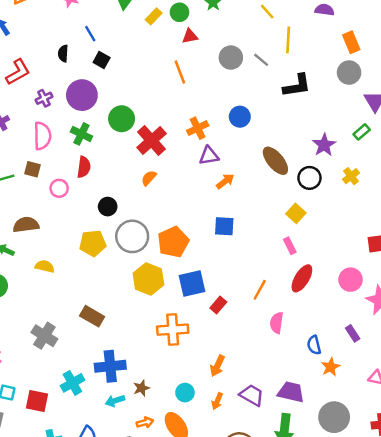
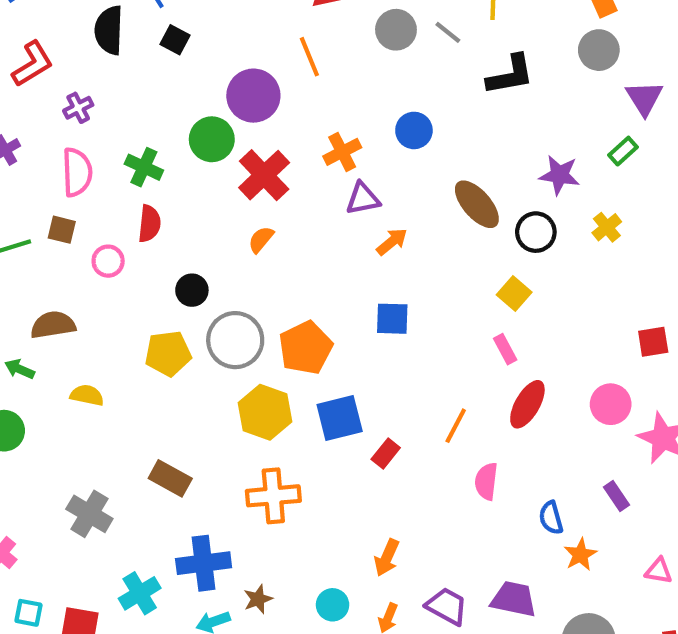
black semicircle: (63, 53) -> (109, 30), size x1.6
purple circle: (82, 95) -> (253, 96), moved
purple star: (324, 145) -> (559, 175), turned -30
orange cross: (173, 330) -> (273, 496), moved

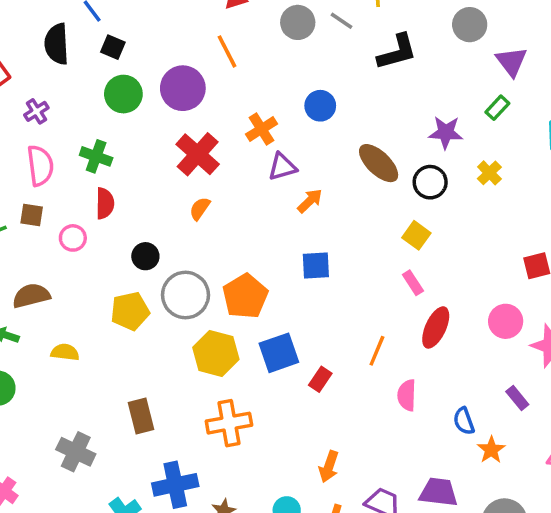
green circle: (212, 139) -> (123, 94), moved
brown rectangle: (170, 478) -> (141, 416), turned 52

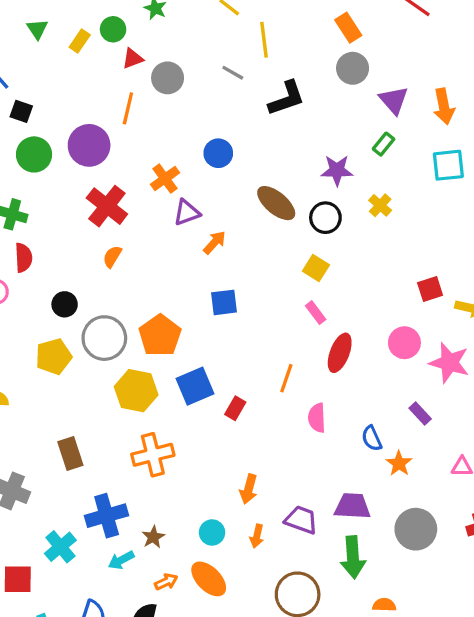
gray circle: (298, 22) -> (168, 78), moved
orange line: (227, 51) -> (128, 108), turned 44

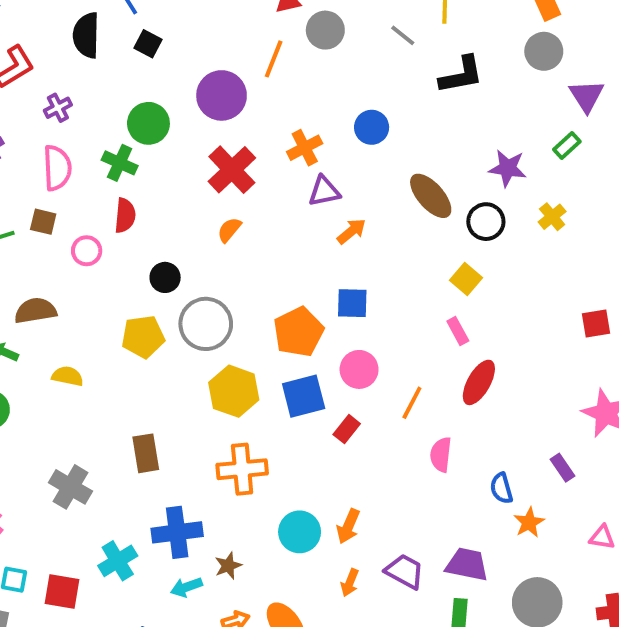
green circle: (34, 154) -> (148, 123), moved
orange pentagon: (160, 335) -> (299, 332), moved
pink circle: (404, 343) -> (359, 369), moved
cyan circle: (212, 532) -> (300, 532), moved, size x1.4

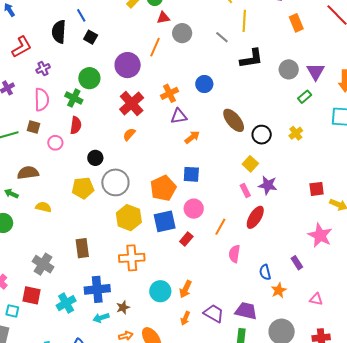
gray circle: (544, 51) -> (289, 69), moved
purple star: (508, 168) -> (268, 185), moved
red square: (62, 591) -> (32, 295), moved

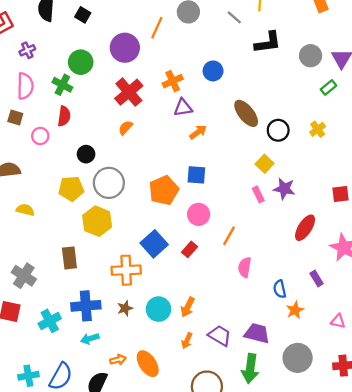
red ellipse: (255, 217) -> (305, 228), moved
yellow hexagon: (129, 218) -> (97, 221), moved
blue square: (165, 221) -> (154, 244), moved, turned -30
brown star: (123, 307) -> (125, 308), moved

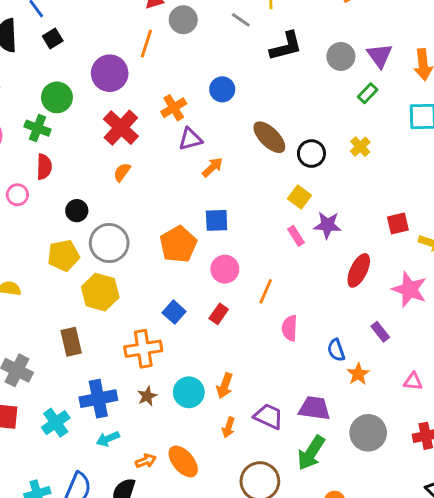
black square: (83, 15) -> (53, 39), turned 35
blue square: (154, 244) -> (174, 312), size x0.7
green arrow: (250, 369) -> (311, 453), turned 32

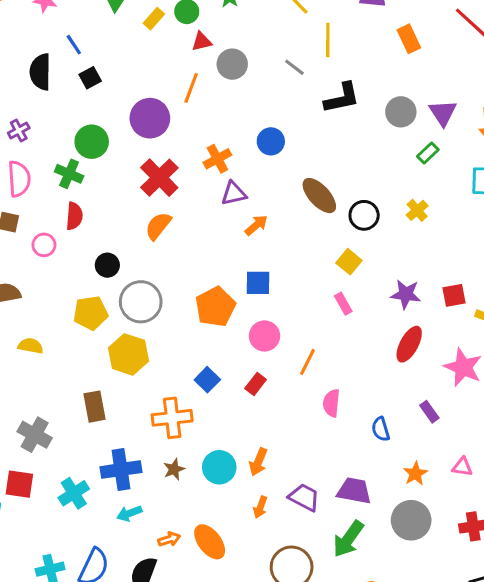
orange semicircle: (122, 172) -> (158, 226), size x1.4
purple star: (327, 225) -> (406, 294), moved
orange star: (358, 374) -> (415, 474), moved

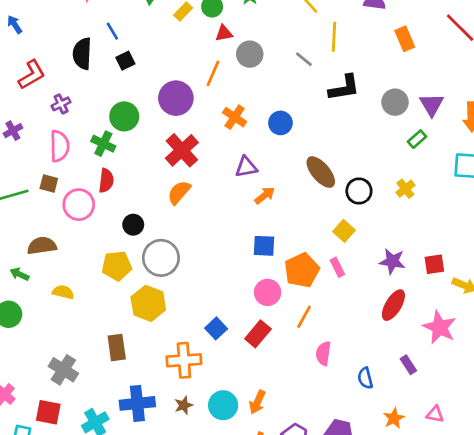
orange cross: (217, 159) -> (235, 117), moved, turned -30
pink circle: (44, 245) -> (79, 205), size x1.5
orange pentagon: (215, 307) -> (302, 270), moved
red rectangle: (256, 384) -> (258, 334), size x1.4

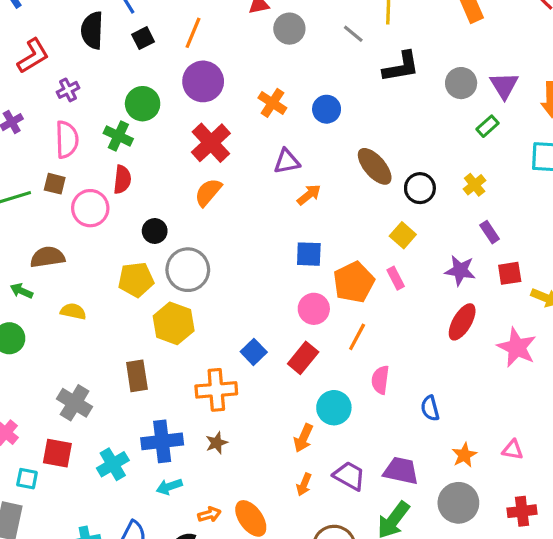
orange line: (213, 73) -> (193, 33), moved
purple rectangle: (408, 365) -> (490, 232), moved
cyan circle: (223, 405) -> (334, 408), moved

